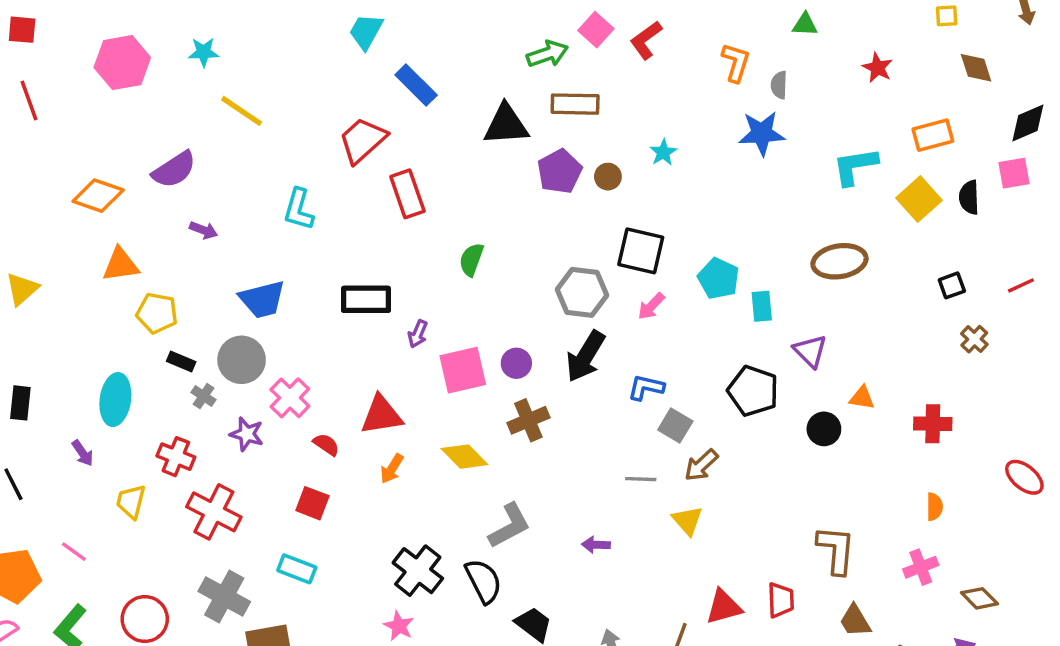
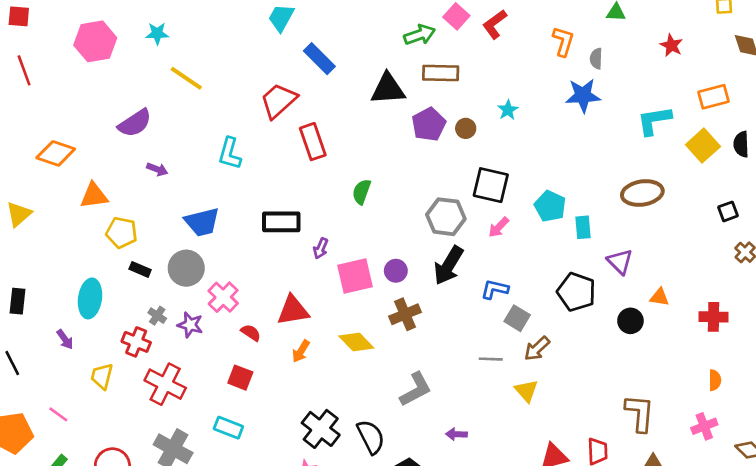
orange diamond: (98, 196) -> (56, 153), moved
gray cross: (204, 396) -> (157, 316), moved
gray L-shape: (509, 526) -> (416, 389), moved
purple arrow: (596, 545) -> (456, 434), moved

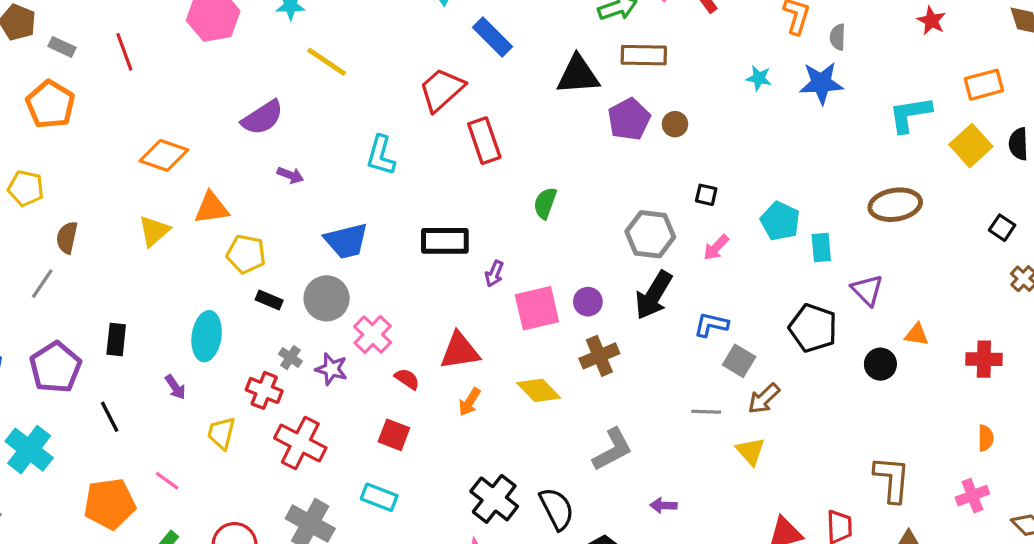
cyan star: (508, 110) -> (759, 78), moved, turned -30
black square: (491, 185) -> (706, 195), size x0.5
black square: (728, 211) -> (1002, 228), turned -36
yellow triangle: (19, 214) -> (154, 231), moved

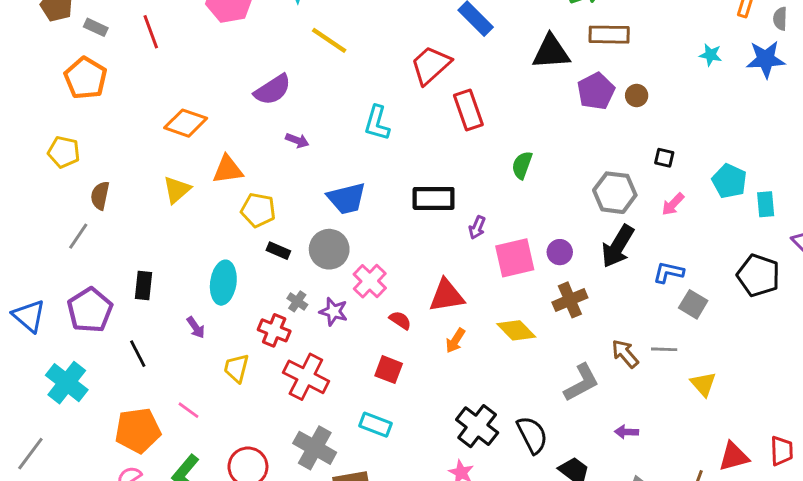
brown arrow: (764, 399) -> (625, 354), moved, turned 92

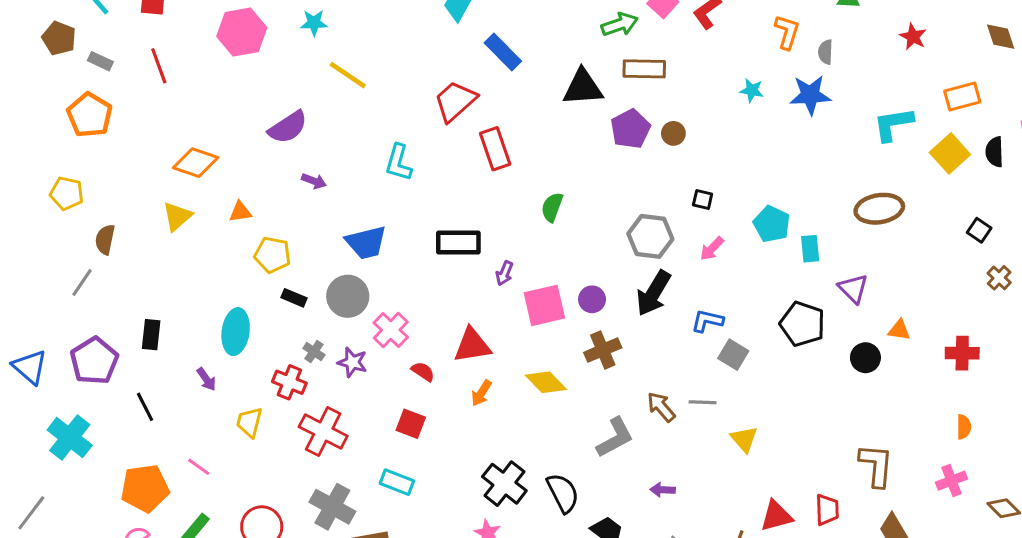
orange triangle: (228, 169) -> (240, 212), size x0.7
yellow triangle: (177, 190) -> (177, 216), moved

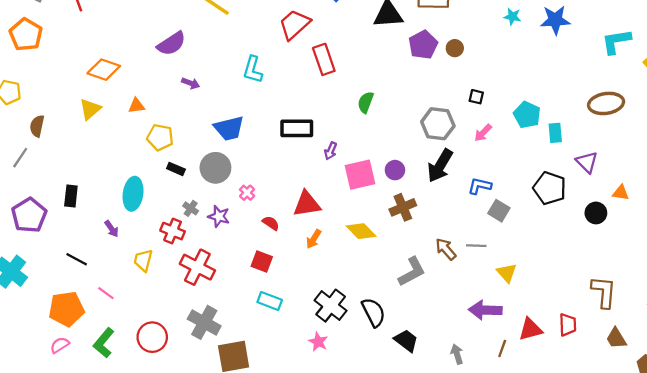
pink cross: (391, 330) -> (247, 193), size x0.6
black line: (145, 407) -> (77, 259), moved, turned -35
cyan rectangle: (397, 482) -> (270, 301), moved
purple arrow: (663, 490) -> (485, 310), moved, size x1.8

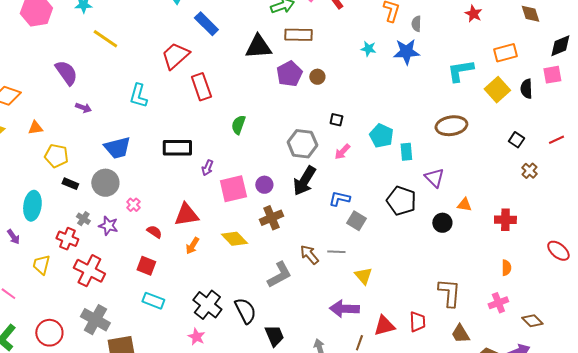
purple semicircle: (171, 44) -> (66, 73), turned -92
black trapezoid: (406, 341) -> (274, 336), turned 30

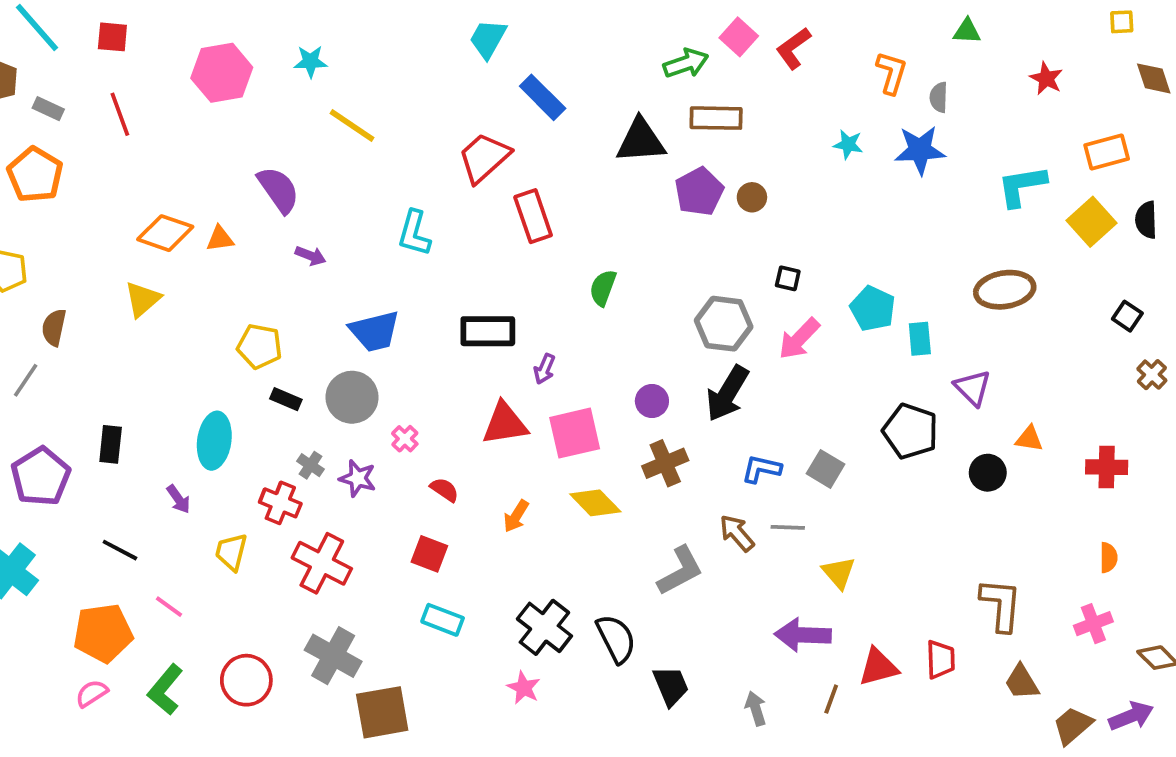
orange triangle: (35, 128) -> (220, 239), moved
pink arrow: (342, 152) -> (799, 339), size x1.4
pink square: (233, 189) -> (575, 433), moved
blue L-shape: (339, 199) -> (761, 469), moved
red triangle: (186, 215) -> (505, 424), moved

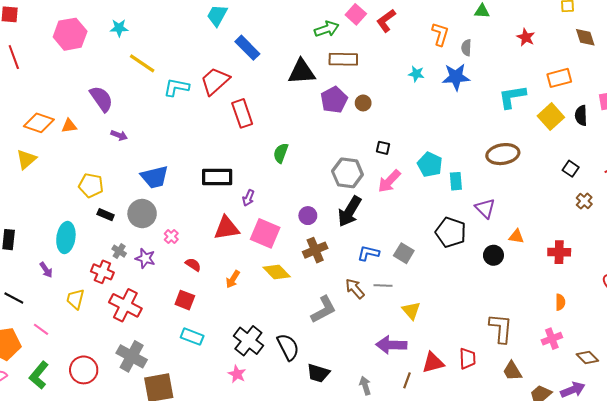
cyan L-shape: (414, 233) -> (176, 87), moved, turned 85
pink square: (575, 433) -> (265, 233), turned 36
black trapezoid: (671, 686) -> (318, 373), turned 130

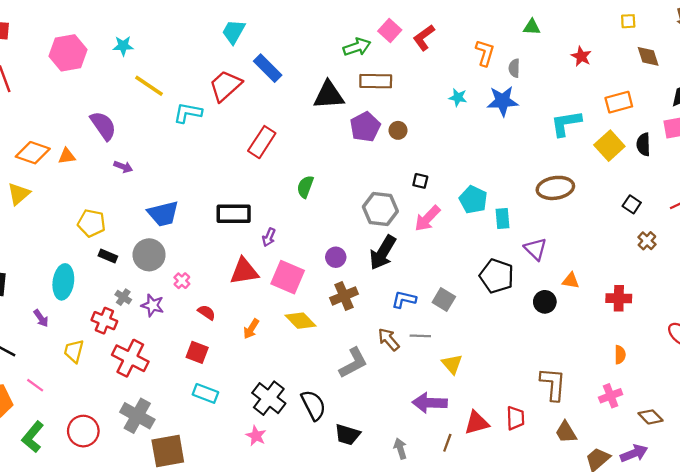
red trapezoid: (215, 81) -> (225, 86), moved
red rectangle: (242, 113) -> (262, 142), turned 52

